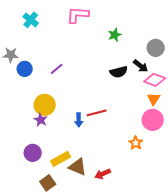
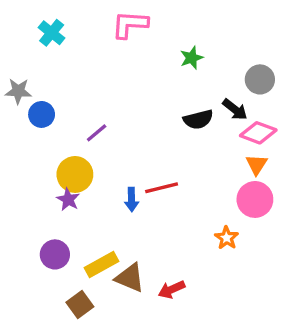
purple line: (57, 69) -> (97, 133), moved

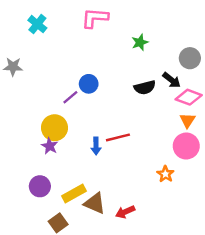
blue circle: (42, 114) -> (89, 84), moved

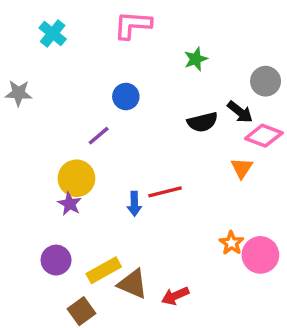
blue circle: (89, 84) -> (126, 97), moved
orange triangle: (187, 120) -> (242, 168), moved
pink circle: (186, 146) -> (260, 255), moved

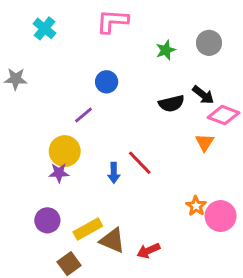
gray circle: (266, 81) -> (209, 43), moved
red line: (165, 192) -> (140, 163), turned 60
purple star: (70, 204) -> (59, 173), turned -30

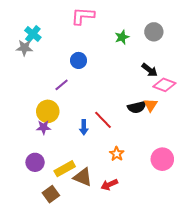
cyan cross: (45, 28) -> (33, 34), moved
gray star: (16, 79) -> (24, 48), moved
black semicircle: (171, 103) -> (137, 107), moved
orange star: (196, 206) -> (117, 154), moved

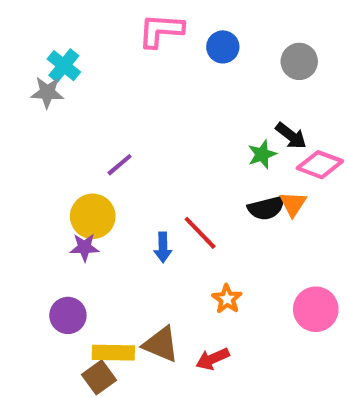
green star: (122, 37) -> (262, 154), moved
blue circle: (79, 60) -> (223, 47), moved
yellow rectangle: (65, 169) -> (113, 353), moved, turned 30

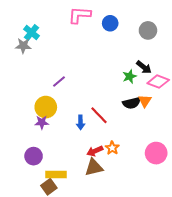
brown triangle: (161, 344) -> (94, 167), moved, turned -36
red arrow: (212, 359) -> (95, 151), moved

